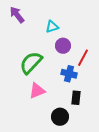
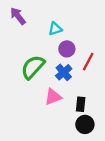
blue cross: (69, 74) -> (64, 72), moved, turned 35
pink triangle: (37, 91) -> (53, 97), moved
black circle: (60, 117) -> (85, 124), moved

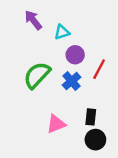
purple arrow: (18, 16) -> (33, 20), moved
pink triangle: (53, 97) -> (56, 124), moved

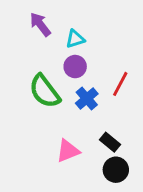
purple circle: (75, 55) -> (75, 67), moved
green semicircle: (37, 75) -> (45, 91), turned -80
black rectangle: (91, 117) -> (110, 142), turned -56

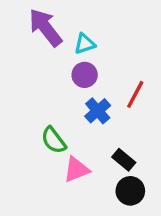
purple arrow: (40, 24) -> (45, 28), size x1.4
green semicircle: (45, 91) -> (54, 140), moved, size x0.7

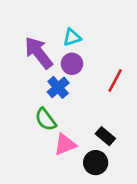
purple arrow: (45, 28) -> (39, 53), moved
blue cross: (98, 111) -> (58, 87), moved
black circle: (130, 191) -> (96, 163), moved

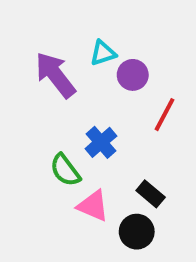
purple circle: (72, 64) -> (133, 75), moved
blue cross: (58, 87) -> (101, 142), moved
pink triangle: (65, 144) -> (93, 206), turned 45

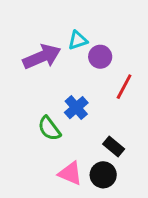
purple arrow: (55, 75) -> (42, 57), turned 105
pink triangle: (93, 206) -> (70, 173), moved

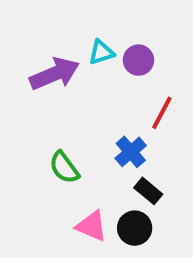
purple circle: (100, 57) -> (138, 60), moved
blue cross: (76, 108) -> (131, 152), moved

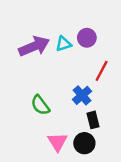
cyan triangle: (101, 52) -> (64, 44), moved
black rectangle: (148, 191) -> (93, 120), turned 35
pink triangle: (92, 226) -> (57, 142), turned 35

